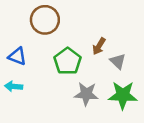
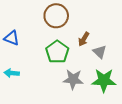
brown circle: (45, 20) -> (56, 16), moved
blue triangle: (17, 56) -> (12, 38), moved

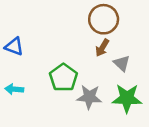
brown circle: (56, 16) -> (104, 19), moved
green pentagon: (57, 52) -> (63, 78), moved

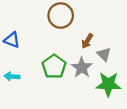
brown circle: (104, 19) -> (61, 16), moved
gray star: (89, 97) -> (82, 68), moved, turned 30

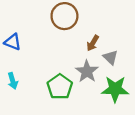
green pentagon: (54, 67) -> (60, 87), moved
cyan arrow: (12, 76) -> (13, 81), turned -112

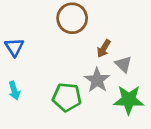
blue triangle: (13, 42) -> (14, 47), turned 36
green pentagon: (60, 87) -> (67, 97), turned -30

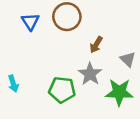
blue triangle: (14, 47) -> (30, 22), moved
gray triangle: (123, 64) -> (128, 59), moved

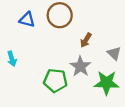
blue triangle: (30, 22) -> (27, 20), turned -42
cyan arrow: (13, 84) -> (12, 59), moved

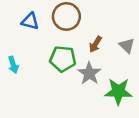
gray triangle: (114, 53) -> (127, 45), moved
green pentagon: (55, 81) -> (63, 59), moved

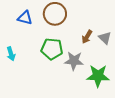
brown arrow: (95, 44) -> (87, 37), moved
gray star: (89, 73) -> (74, 61), turned -30

